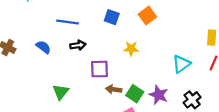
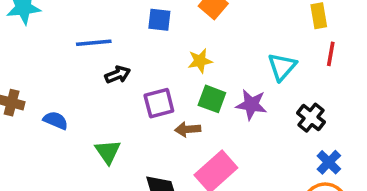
blue semicircle: (43, 47) -> (56, 120), moved
green square: (135, 94) -> (212, 99), moved
purple star: (159, 95) -> (251, 105), moved

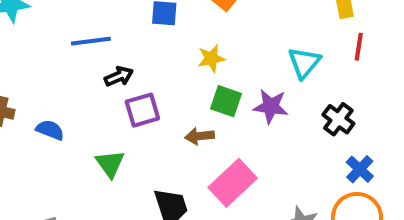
purple square: (159, 103) -> (142, 110), moved

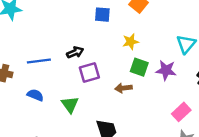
blue line: (91, 41) -> (39, 61), moved
blue semicircle: (50, 130) -> (35, 95), moved
pink rectangle: (233, 183) -> (181, 112), moved, size x0.7

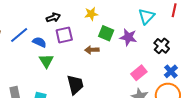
yellow star: (131, 42) -> (91, 14), moved
blue line: (39, 61) -> (19, 35), moved, turned -36
blue semicircle: (35, 95) -> (39, 42), moved

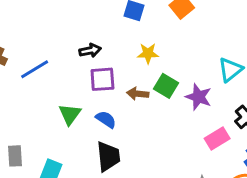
blue semicircle: (39, 42) -> (106, 119), moved
brown arrow: (92, 50) -> (138, 94), moved
pink rectangle: (139, 73) -> (217, 139), moved

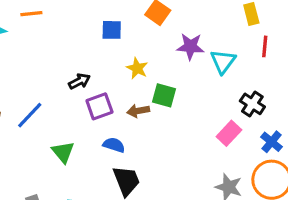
yellow star: (148, 53) -> (137, 68), turned -30
purple star: (198, 97) -> (190, 47), moved
green triangle: (70, 114) -> (63, 152), moved

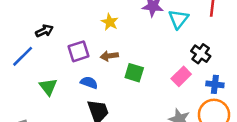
black arrow: (79, 81) -> (44, 31), moved
green square: (164, 95) -> (134, 73), moved
blue cross: (272, 142) -> (215, 84), turned -35

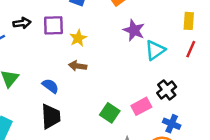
yellow star: (110, 22) -> (78, 38), moved
purple square: (79, 51) -> (53, 25), moved
green square: (134, 73) -> (110, 113), moved

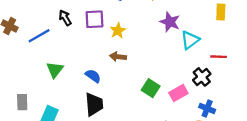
black arrow: (22, 23) -> (65, 18), turned -112
red line: (191, 49) -> (219, 57), moved, turned 70
green square: (110, 113) -> (151, 88), moved

